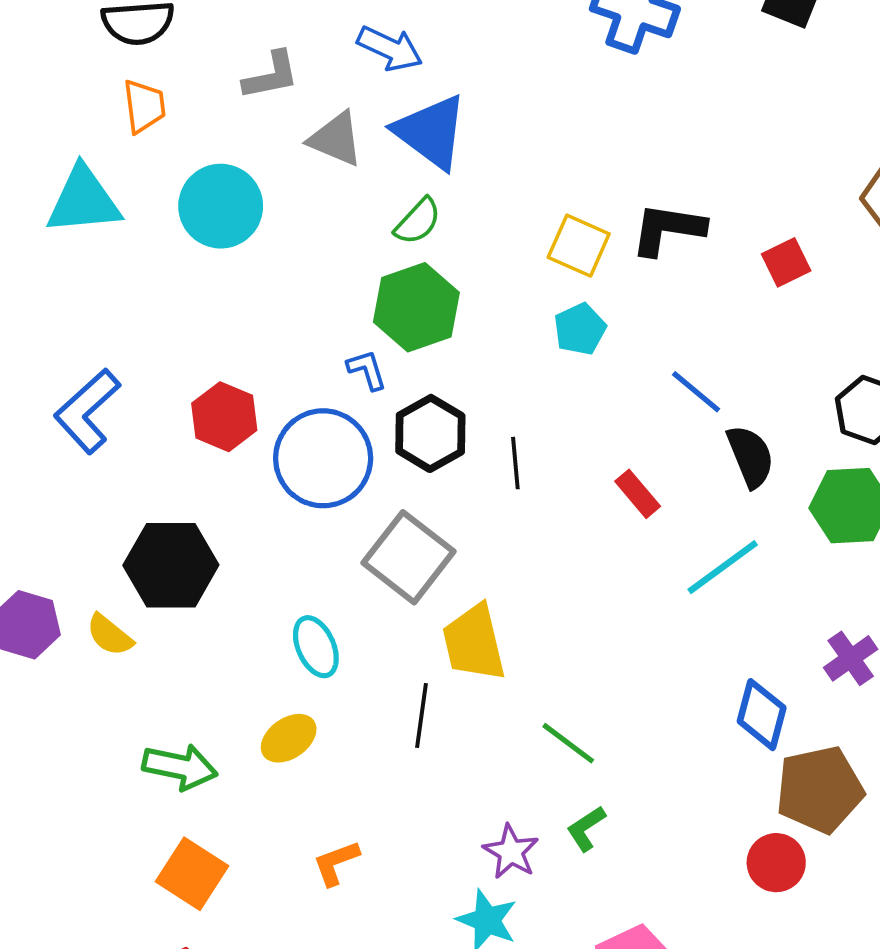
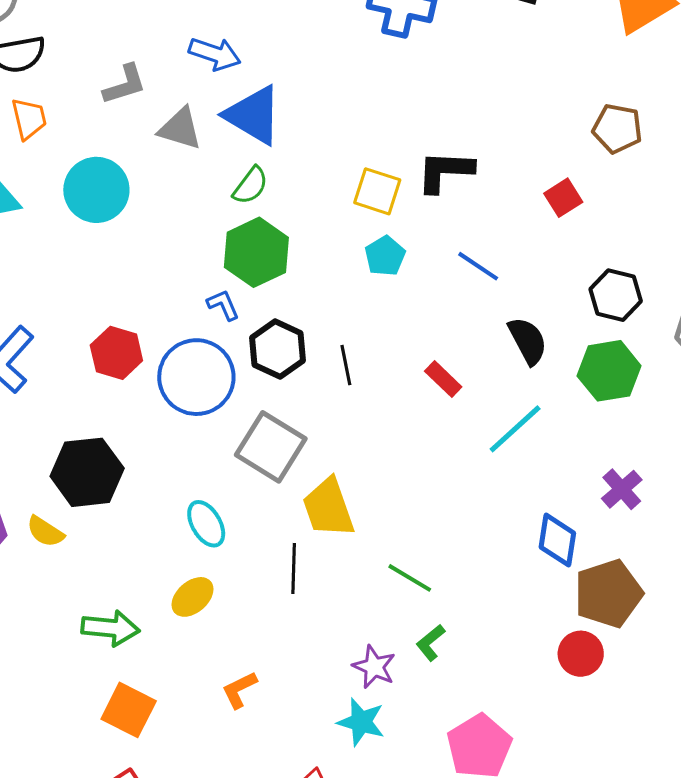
red square: (786, 262) -> (563, 198), moved
blue line: (696, 392) -> (478, 266), moved

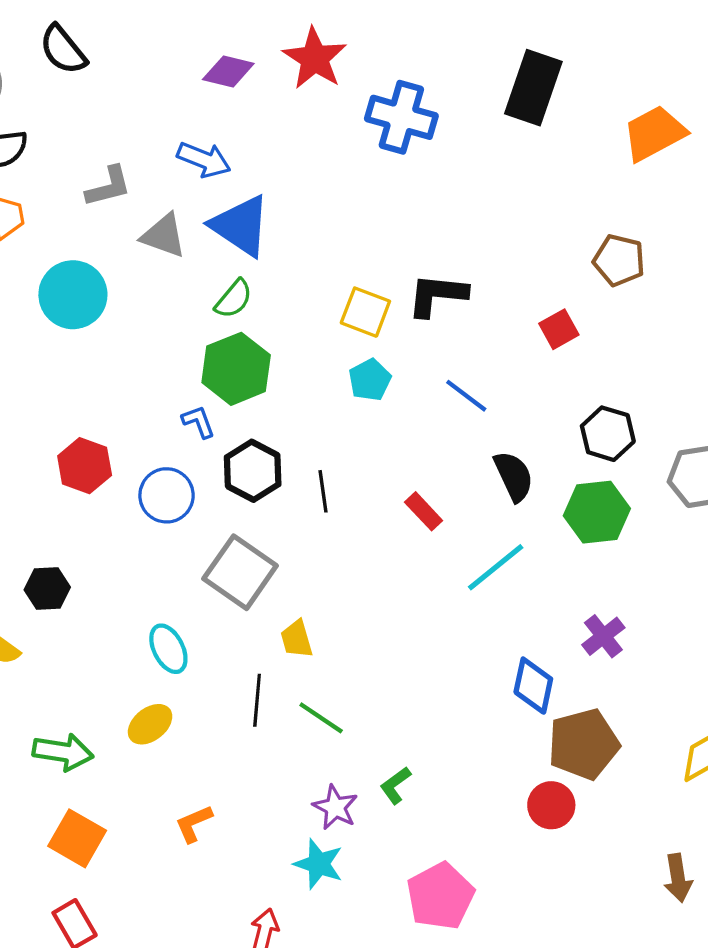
blue circle: (196, 377) -> (167, 495), size x0.7
black hexagon: (87, 472) -> (47, 588), size x0.6
yellow trapezoid: (328, 508) -> (297, 639), size x0.6
green line: (410, 578) -> (321, 718), moved

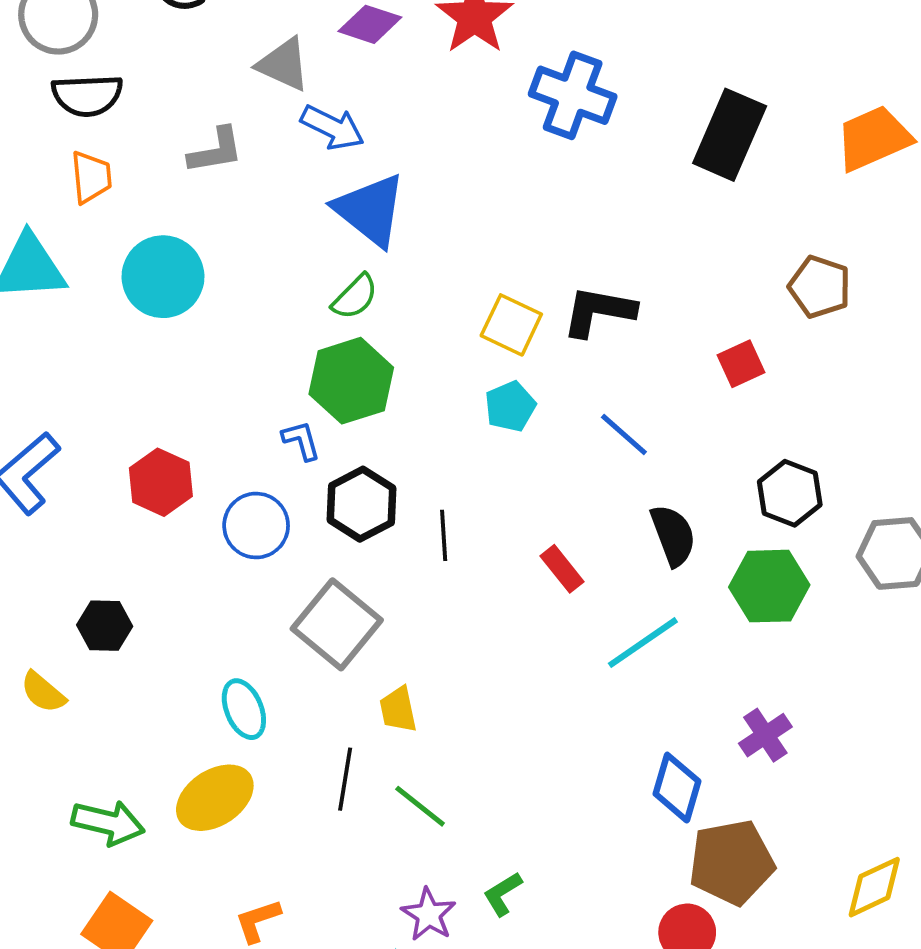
black rectangle: (533, 88) -> (730, 135), moved
gray triangle: (164, 236) -> (283, 64), moved
yellow ellipse: (150, 724) -> (215, 798), size x1.4

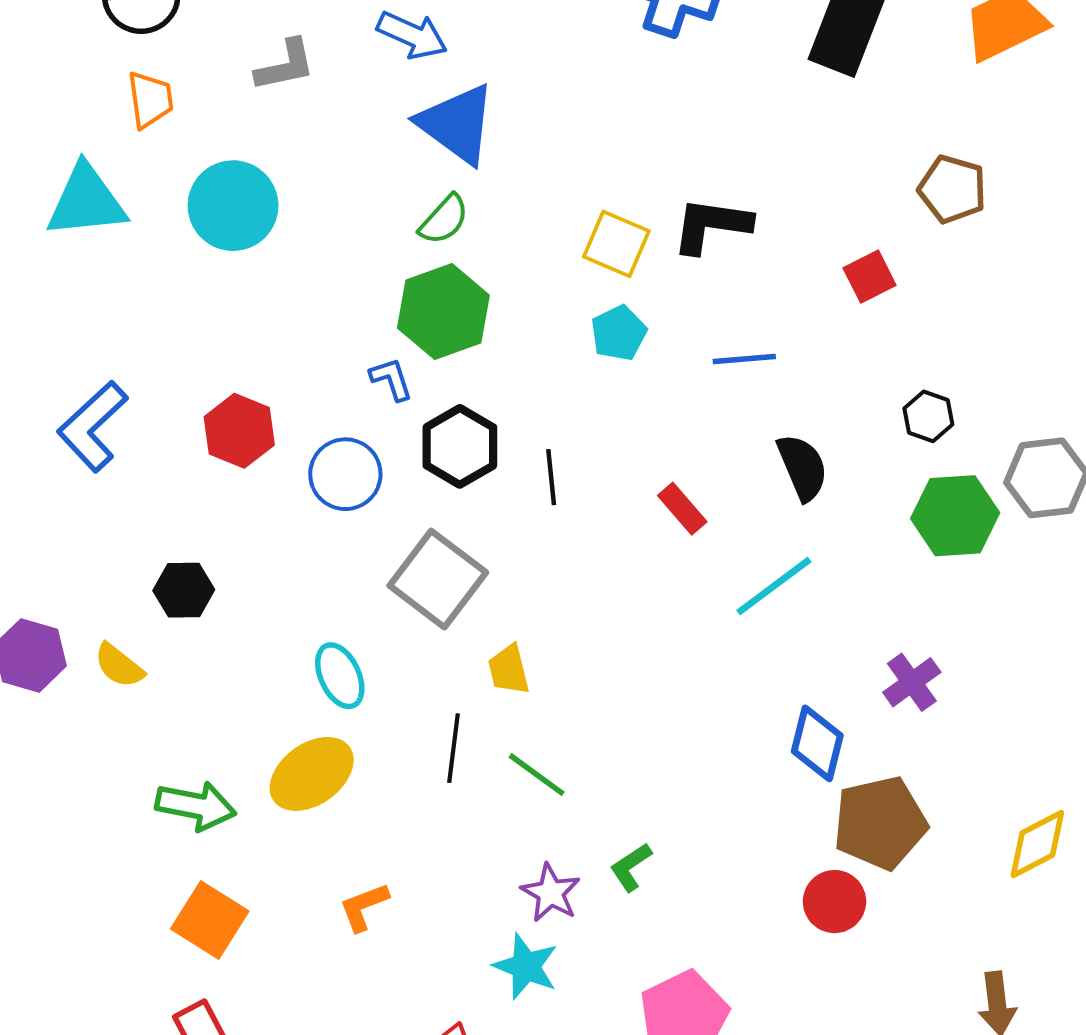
blue line: (624, 434) -> (744, 359), turned -44
black hexagon: (790, 493) -> (928, 416), size x0.7
green hexagon: (769, 586) -> (955, 516), moved

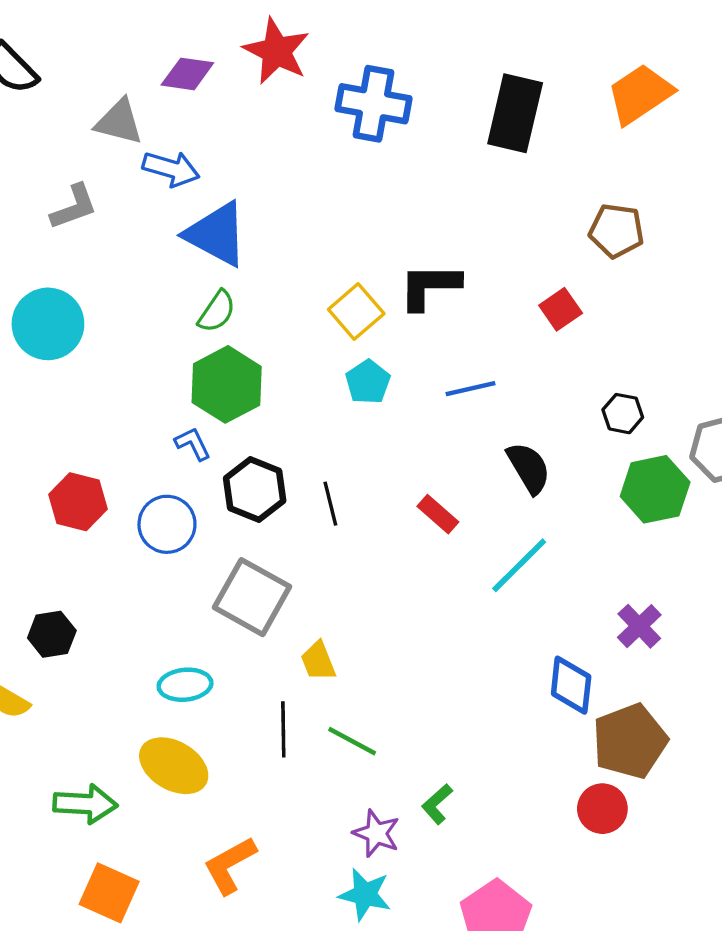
yellow square: (616, 244) -> (356, 311), turned 34
cyan ellipse: (340, 676) -> (185, 685), turned -63
yellow ellipse: (312, 774) -> (174, 766), turned 74
orange L-shape: (364, 907) -> (230, 865), size x1.4

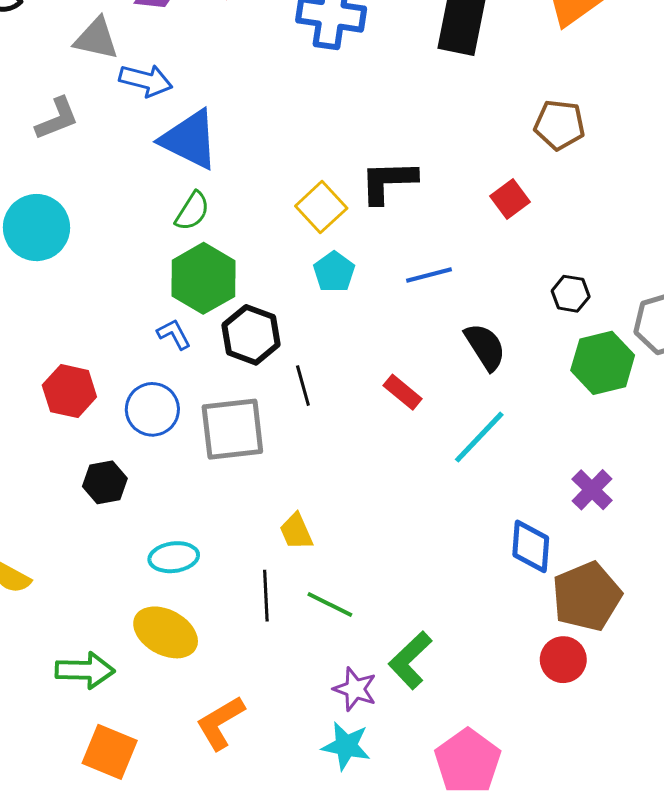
black hexagon: (255, 489) -> (251, 335), moved
gray square: (252, 597) -> (232, 429), moved, turned -34
black hexagon: (52, 634) -> (105, 482), moved
green L-shape: (437, 804) -> (410, 660), size x1.5

